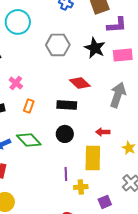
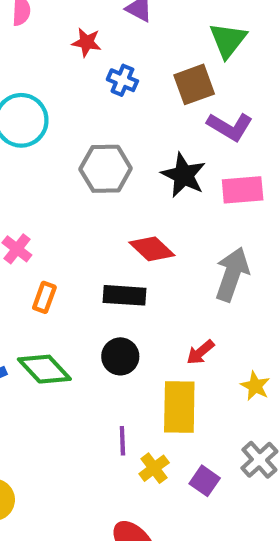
purple L-shape: (117, 25) -> (230, 127), turned 35
red arrow: (103, 132) -> (200, 352), turned -40
yellow cross: (81, 187) -> (154, 468), turned -32
purple square: (105, 202) -> (205, 481), moved, turned -32

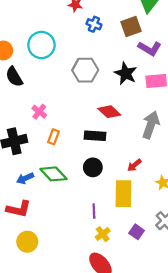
yellow cross: (154, 468) -> (103, 234), moved

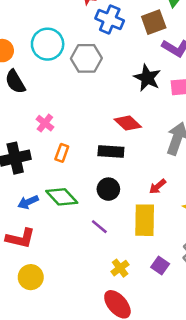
blue cross: (94, 24) -> (110, 20), size x1.5
gray hexagon: (85, 70) -> (86, 58), moved
purple line: (94, 211) -> (99, 227), moved, turned -48

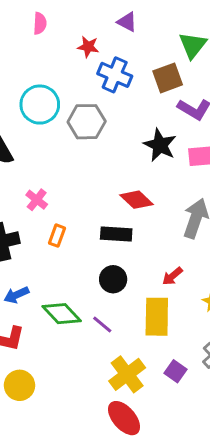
green diamond: (62, 197) -> (62, 314), moved
yellow cross: (120, 268) -> (127, 374), size x1.6

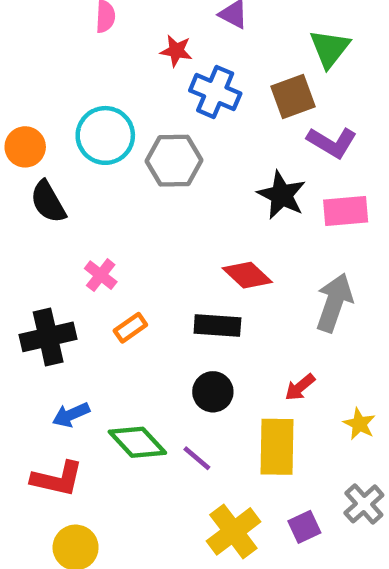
orange rectangle: (57, 236) -> (130, 328), turned 35
purple square: (175, 371) -> (304, 527), turned 30

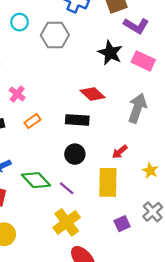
cyan circle: (105, 135) -> (20, 22), size x0.6
pink rectangle: (346, 211) -> (143, 61), turned 30
yellow cross: (233, 531) -> (67, 222), moved

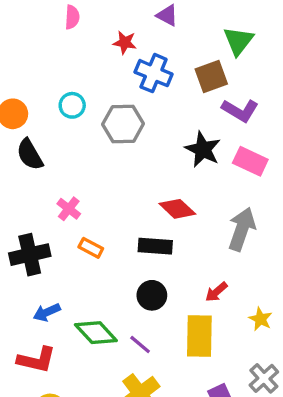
orange rectangle: (32, 121) -> (91, 248), turned 63

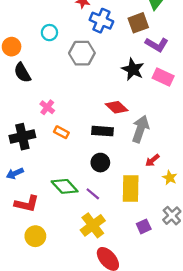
cyan circle: (72, 105) -> (49, 33), moved
gray arrow: (242, 229) -> (140, 129), moved
red arrow: (216, 292) -> (152, 160), moved
blue arrow: (47, 312) -> (15, 173), moved

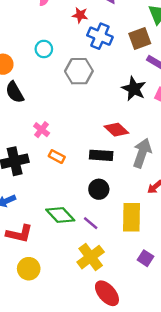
purple square: (144, 226) -> (146, 258), turned -32

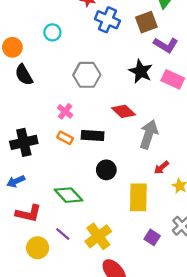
gray hexagon: (79, 71) -> (87, 75), moved
pink cross: (42, 130) -> (65, 111), moved
black rectangle: (101, 155) -> (93, 135), moved
purple line: (91, 223) -> (63, 234), moved

